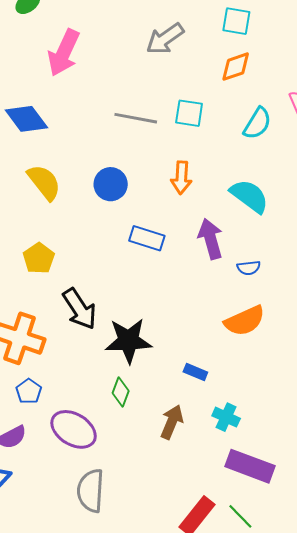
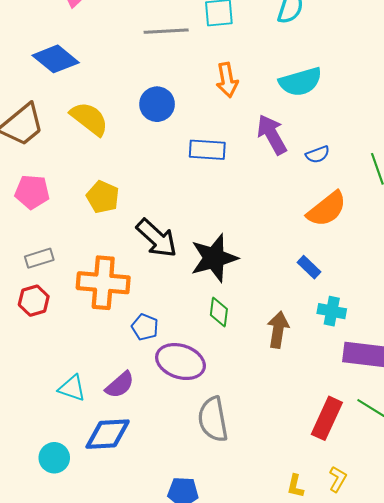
cyan semicircle: (249, 196) -> (300, 82), turned 141
blue rectangle: (195, 372) -> (309, 267), moved, turned 35
blue pentagon: (29, 391) -> (145, 327), moved

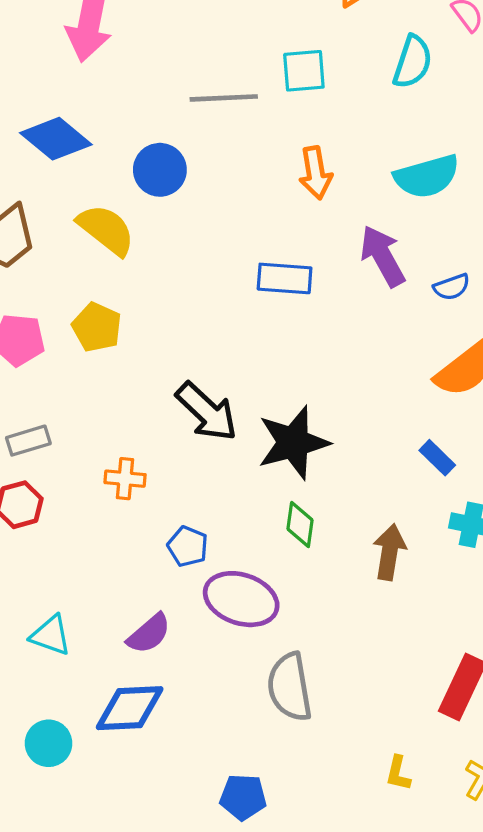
blue circle: (157, 104) -> (160, 170), moved
yellow pentagon: (103, 197) -> (97, 327), moved
orange cross: (103, 283) -> (125, 479), size x0.5
cyan triangle: (72, 388) -> (51, 635), moved
yellow L-shape: (295, 486) -> (398, 773), moved

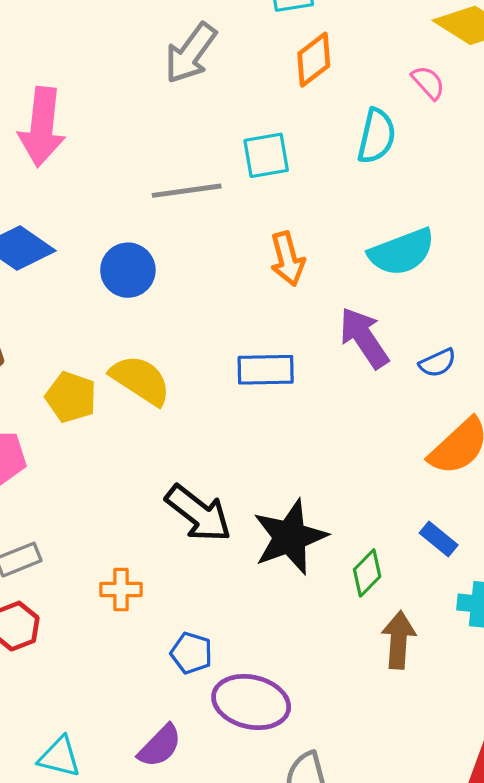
yellow semicircle: (106, 230) -> (141, 380), moved
yellow pentagon: (97, 327) -> (71, 397), moved
green diamond: (300, 524) -> (367, 573), moved, turned 42

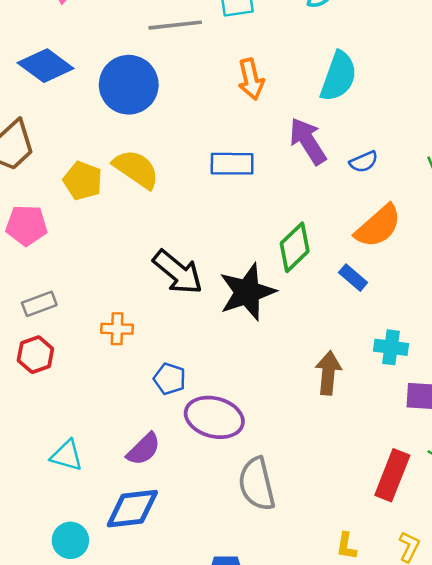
cyan semicircle: (402, 252) -> (338, 76), turned -51
blue circle: (128, 270) -> (129, 85), size x1.4
blue rectangle: (439, 539) -> (353, 278), moved
green diamond: (367, 573) -> (295, 247), moved, size x1.4

